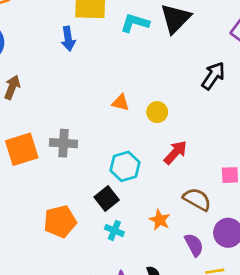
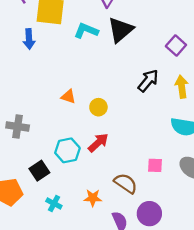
red arrow: (175, 152) -> (98, 143), moved
black square: (107, 199) -> (39, 171), moved
orange star: (160, 220) -> (93, 198), turned -30

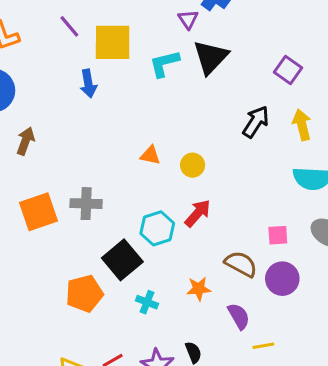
cyan L-shape: (86, 31) -> (164, 64), turned -30
black square: (39, 171) -> (122, 260), size x1.4
purple circle: (149, 214) -> (282, 279), moved

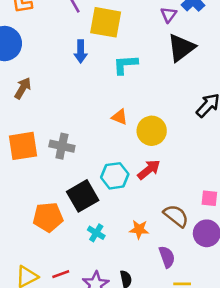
cyan L-shape: (164, 64) -> (125, 64), moved
yellow circle: (193, 165) -> (152, 131), size x1.5

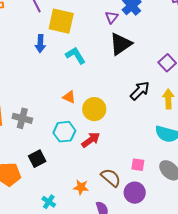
cyan L-shape: (125, 64) -> (75, 55), turned 60
cyan hexagon: (115, 176) -> (64, 132), moved
black square: (83, 196) -> (37, 159), size x0.7
cyan cross: (96, 233) -> (49, 202), moved

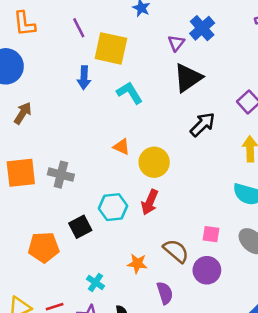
black arrow: (140, 91) -> (203, 124), moved
cyan hexagon: (64, 132) -> (113, 207), moved
red arrow: (91, 140) -> (150, 202), turned 150

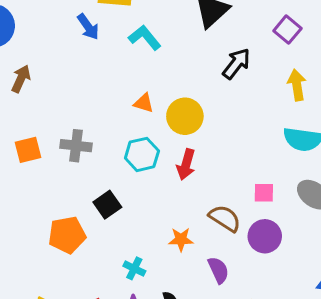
blue arrow: (84, 78) -> (88, 27), turned -30
orange square: (21, 173) -> (28, 150), size x0.7
cyan hexagon: (113, 207) -> (142, 154), moved

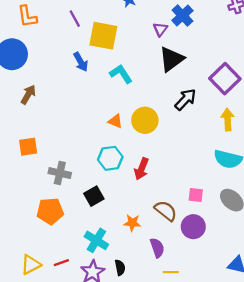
purple square: (287, 30) -> (225, 79), size x1.5
yellow circle: (185, 116) -> (145, 120), moved
gray cross: (76, 146) -> (60, 173), moved
black square: (107, 205) -> (94, 196), moved
cyan cross: (134, 268) -> (96, 240), size x1.5

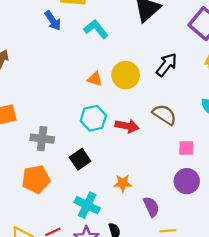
black arrow: (185, 99) -> (167, 65), moved
red arrow: (142, 169) -> (127, 126), turned -95
brown semicircle: (166, 211) -> (164, 115), moved

